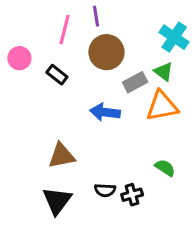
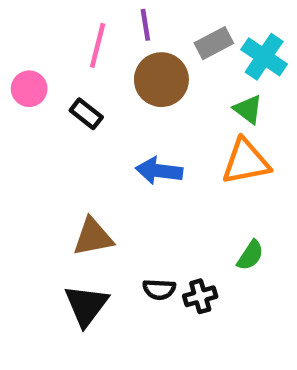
gray rectangle: (135, 82) -> (214, 43), moved
green semicircle: (165, 168) -> (250, 255), turned 90

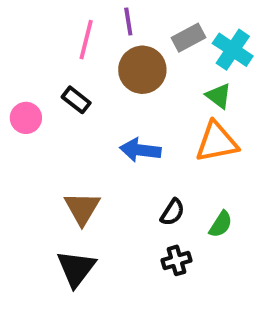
pink circle: (29, 89) -> (26, 118), moved
brown triangle: (93, 237) -> (82, 208), turned -48
black semicircle: (159, 289) -> (172, 212), moved, turned -60

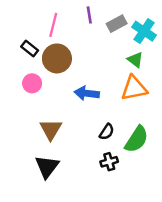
purple line: (128, 22) -> (89, 15), moved
brown circle: (142, 70) -> (57, 58), moved
black rectangle: (76, 100) -> (30, 49), moved
pink circle: (26, 118) -> (32, 83), moved
green semicircle: (221, 224) -> (137, 139), size x1.6

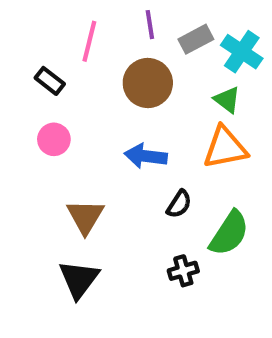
brown circle: (57, 58) -> (148, 83), moved
black semicircle: (107, 132) -> (179, 204), moved

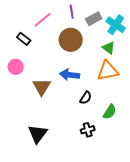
pink line: (89, 41) -> (43, 20), turned 36
pink circle: (54, 139) -> (16, 67), moved
brown triangle: (85, 217) -> (42, 87), moved
green semicircle: (229, 233) -> (110, 112), size x0.7

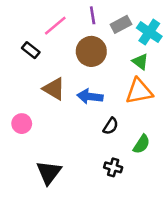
pink circle: (16, 67) -> (22, 124), moved
brown triangle: (42, 87) -> (54, 89), moved, turned -30
black cross: (88, 130) -> (113, 167), turned 32

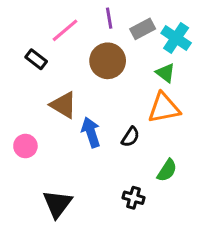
blue arrow: (90, 97) -> (91, 132), moved, turned 65
black semicircle: (111, 126) -> (130, 137), moved

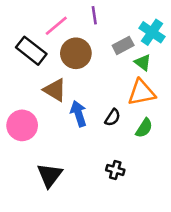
gray rectangle: (143, 29) -> (123, 45), moved
black rectangle: (36, 59) -> (31, 51), size x1.6
brown circle: (108, 61) -> (76, 53), moved
pink circle: (25, 146) -> (22, 125), size x1.5
green semicircle: (167, 170) -> (144, 128), moved

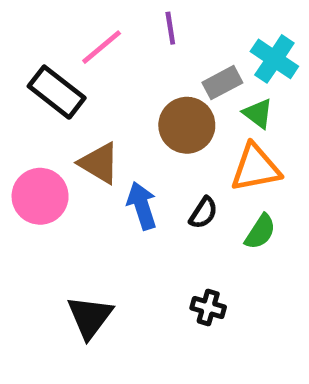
brown circle: (76, 53) -> (187, 125), moved
pink circle: (22, 125) -> (40, 196), moved

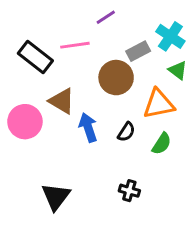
purple line: (170, 28) -> (106, 17), turned 66
pink line: (102, 47) -> (75, 45), moved, turned 32
green triangle: (258, 113) -> (178, 70), moved

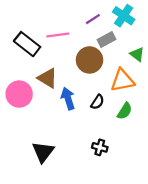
purple line: (106, 17) -> (93, 19), moved
cyan cross: (170, 36) -> (124, 16), moved

